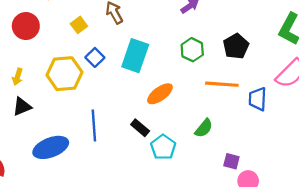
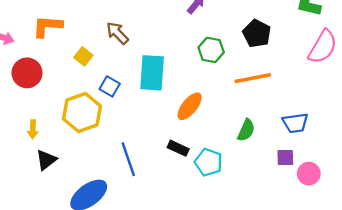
blue trapezoid: (258, 99) -> (295, 123), moved, turned -85

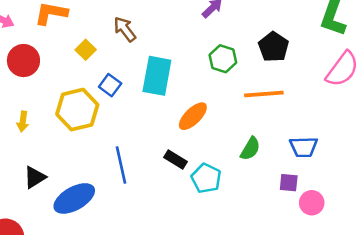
black triangle: (46, 160) -> (35, 177), moved

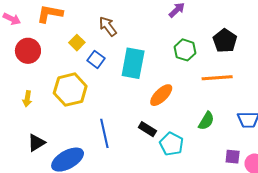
blue square: (110, 85) -> (96, 59), moved
purple square: (289, 183) -> (233, 157), moved

